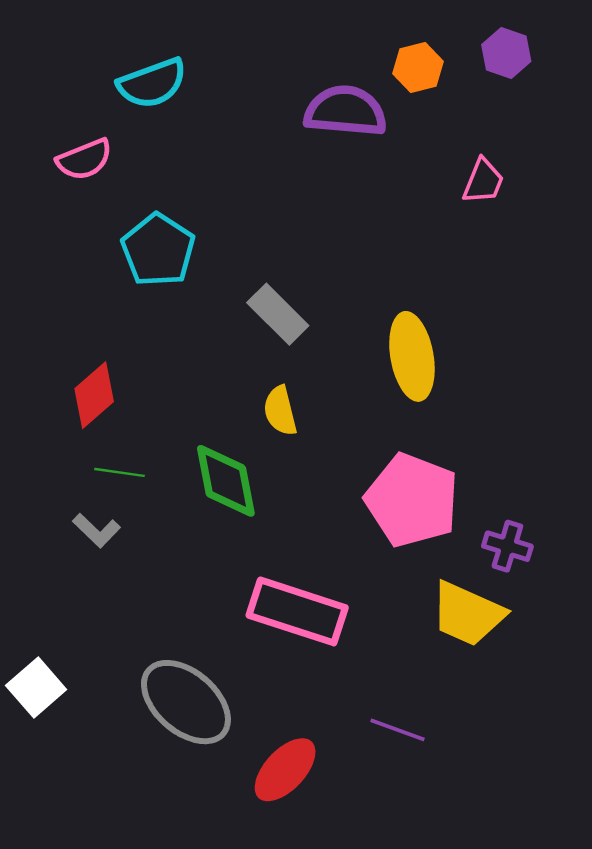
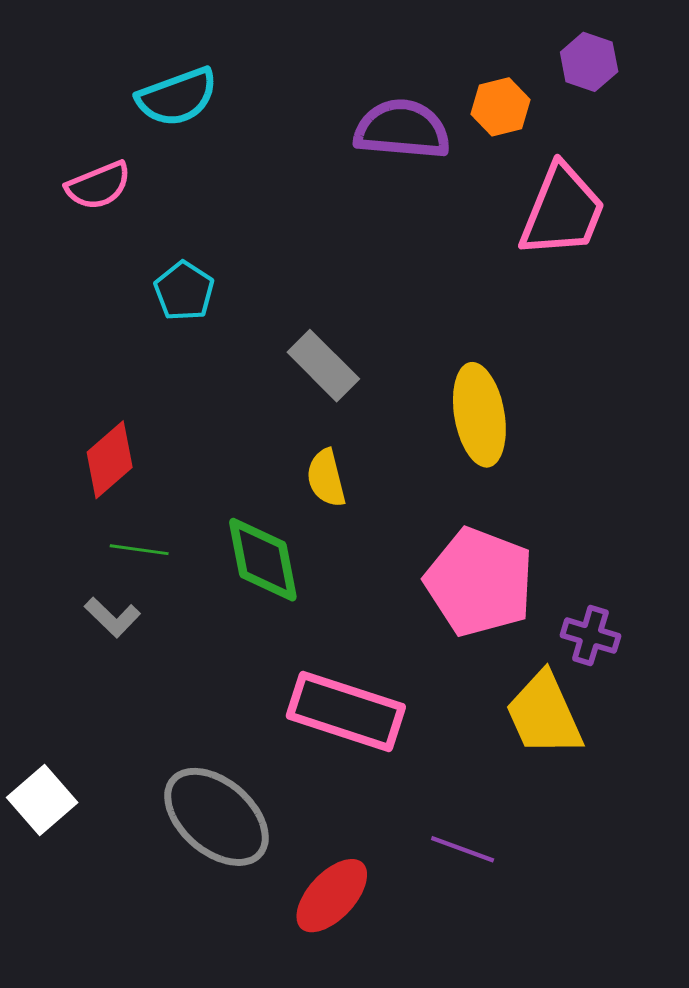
orange hexagon: (418, 68) -> (500, 107), moved
pink trapezoid: (483, 181) -> (562, 211), size x1.8
cyan pentagon: (158, 250) -> (184, 291), size x0.7
yellow trapezoid: (468, 614) -> (544, 714), turned 42

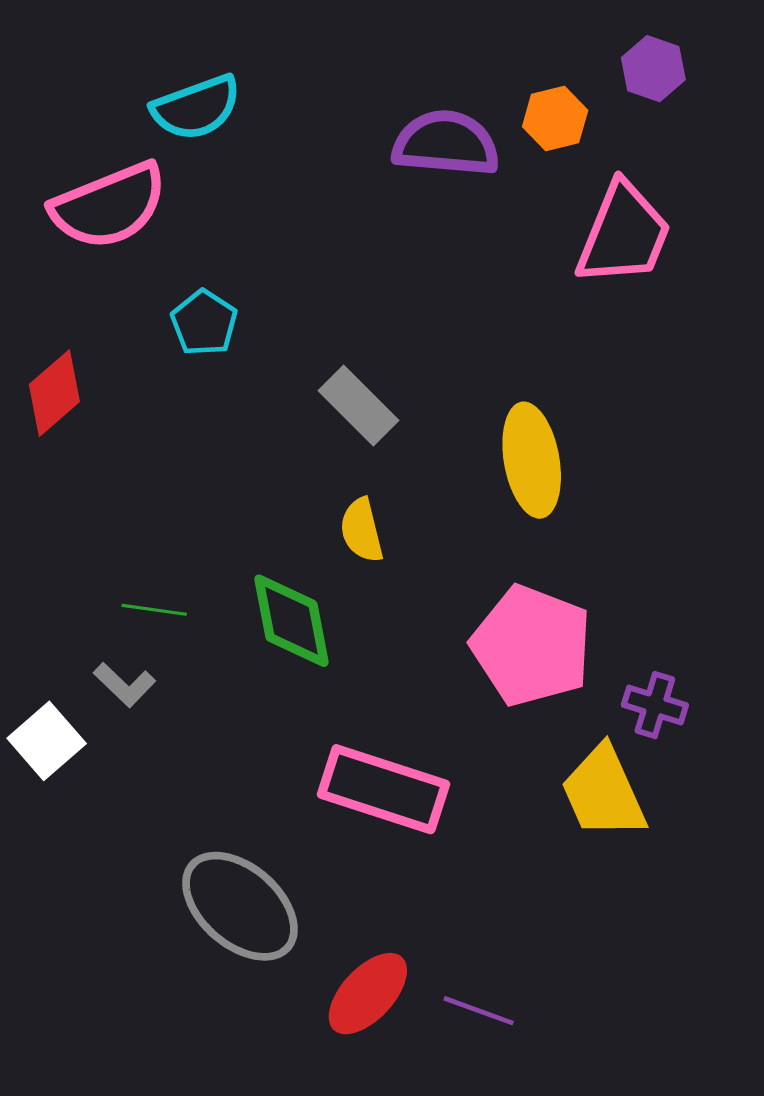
pink semicircle: (98, 186) -> (109, 206), size x1.6
red diamond: (110, 460) -> (54, 393), moved
white square: (42, 800) -> (47, 741), moved
purple line: (463, 849) -> (479, 1011), moved

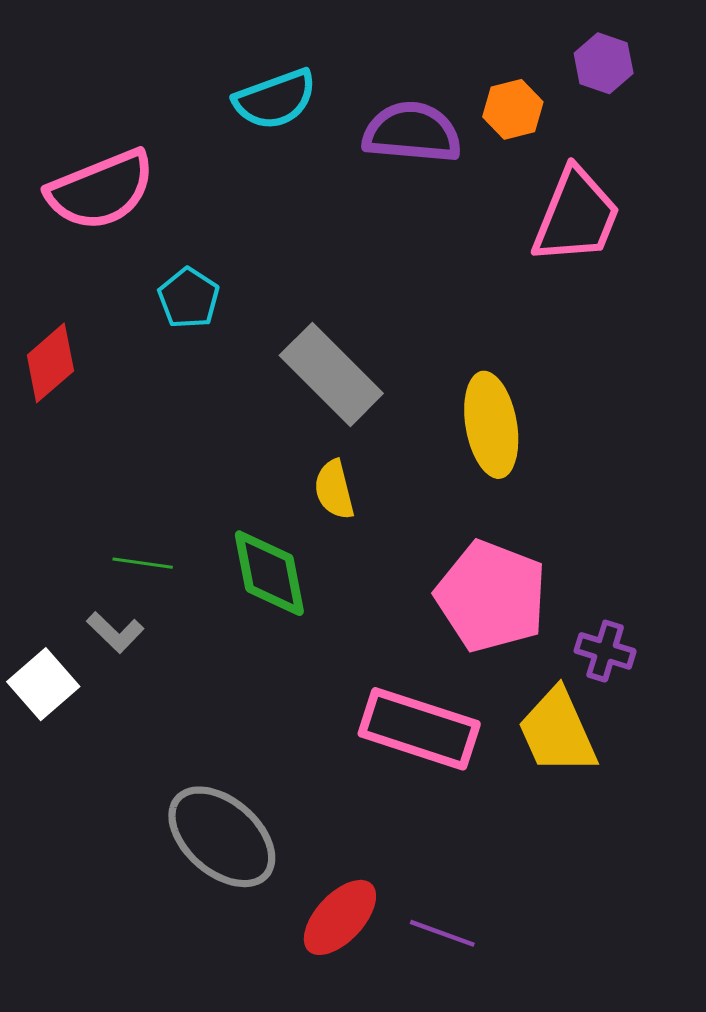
cyan semicircle: (196, 108) -> (275, 99), moved
gray rectangle: (359, 406) -> (331, 374), size x1.4
pink rectangle: (383, 789) -> (419, 729), moved

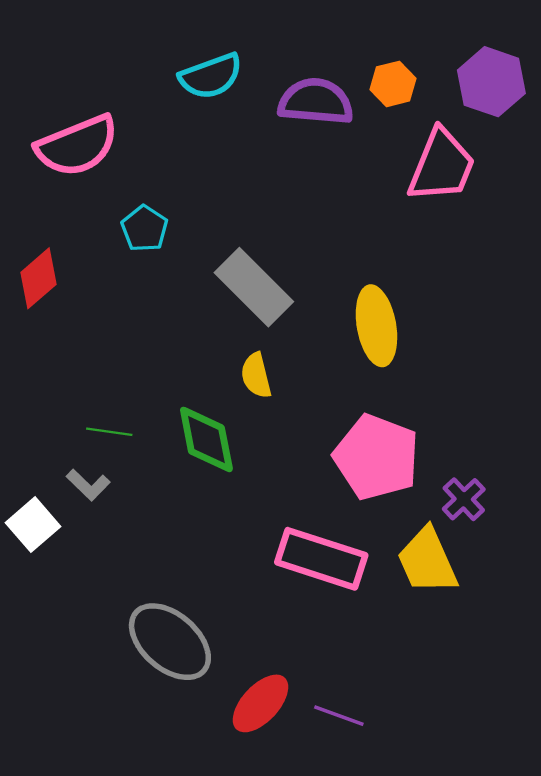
purple hexagon: (604, 63) -> (491, 82), moved, size x1.5
purple cross: (605, 651) -> (464, 499), turned 30

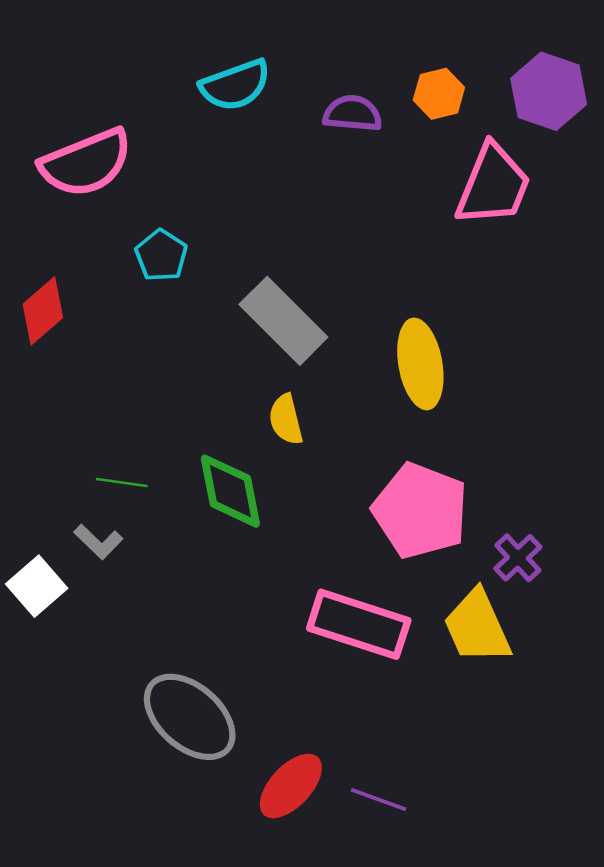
purple semicircle: (316, 102) -> (353, 113), size x0.7

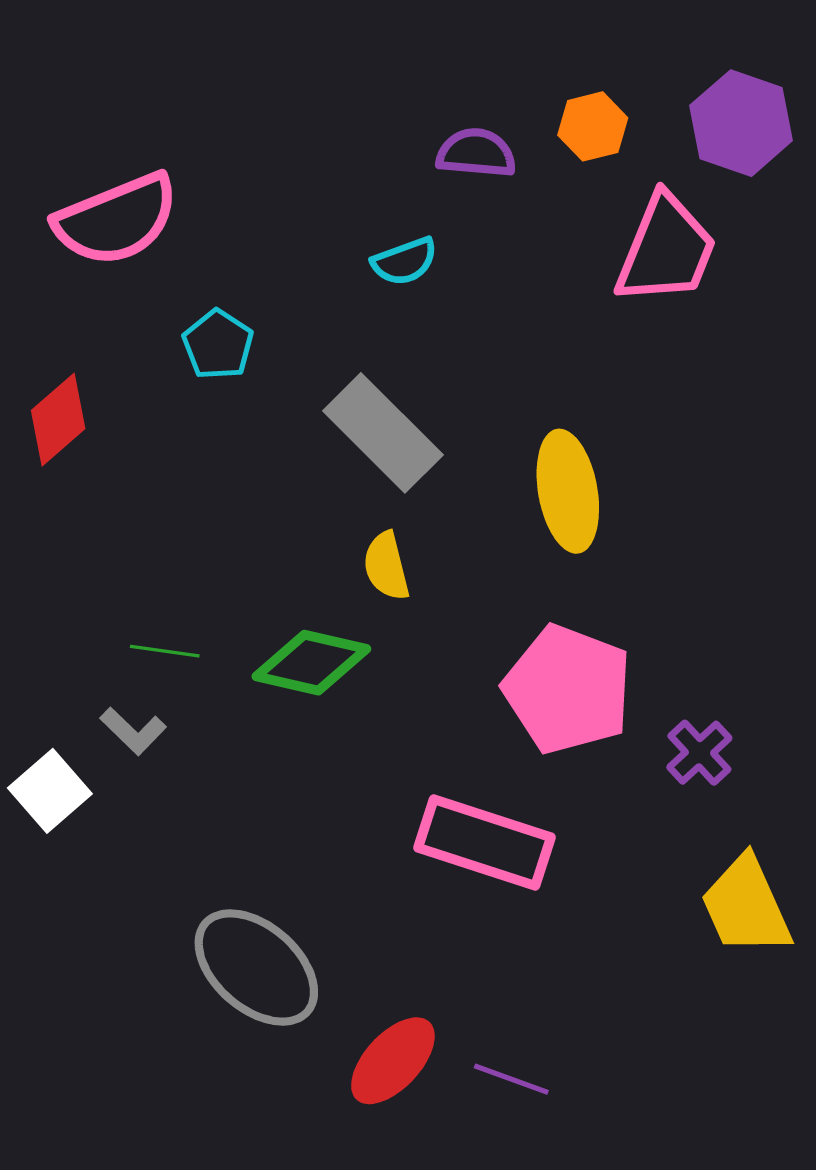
cyan semicircle: (235, 85) -> (405, 261), moved, size x0.7
green diamond: (230, 491) -> (311, 663), turned -66
yellow trapezoid: (477, 627) -> (746, 906), moved

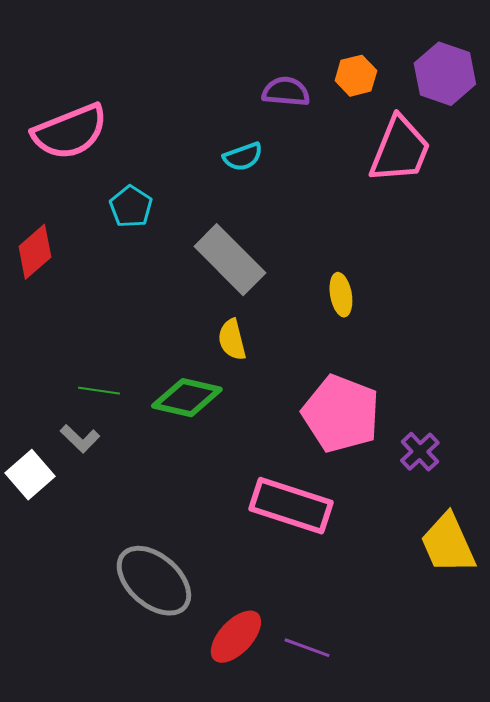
yellow ellipse: (568, 491) -> (341, 295), size x0.6

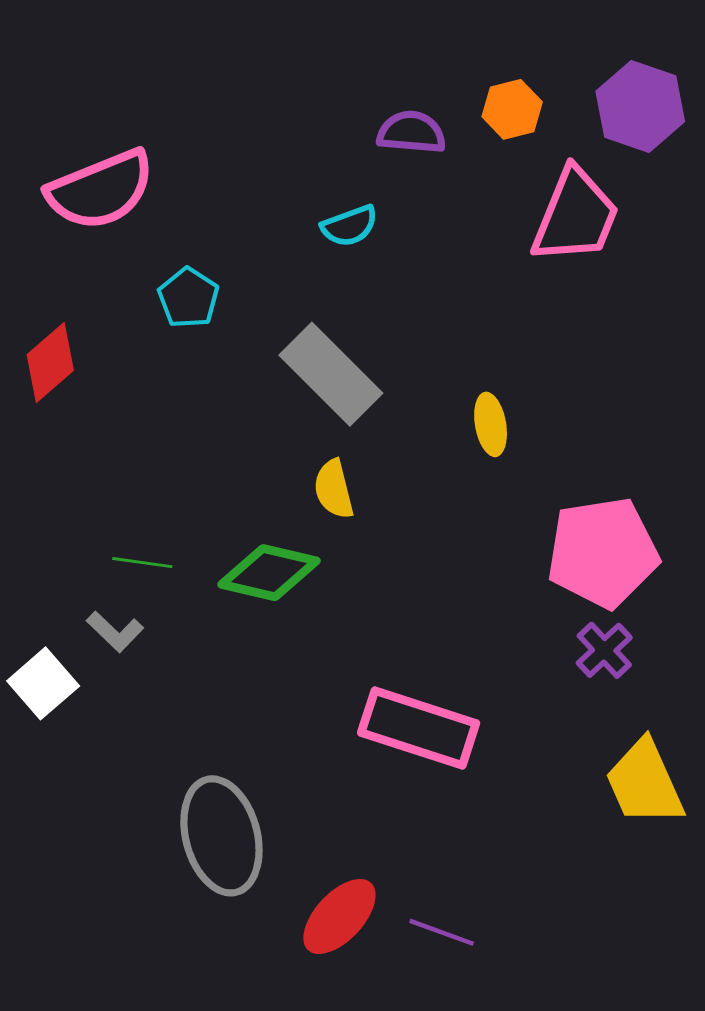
pink pentagon: (341, 414) -> (603, 552), moved, turned -30
gray ellipse: (154, 581) -> (221, 836), turned 34

